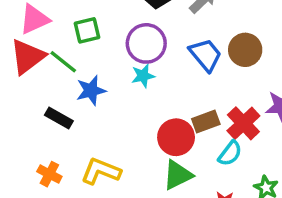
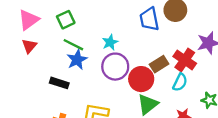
purple circle: (146, 43) -> (115, 67), moved
blue trapezoid: (206, 55) -> (149, 19), turned -140
red triangle: (28, 57) -> (29, 46), size x0.6
green line: (63, 62) -> (73, 45), moved

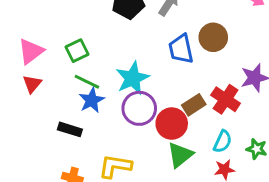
cyan star: (110, 42) -> (132, 78), size x1.6
cyan semicircle: (180, 82) -> (223, 141), moved

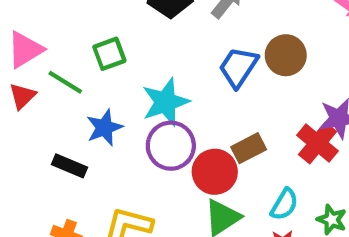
blue trapezoid: (181, 49) -> (238, 67), turned 40
green square: (77, 51) -> (109, 54), moved
green line: (87, 82) -> (65, 82), moved
red cross: (226, 99) -> (318, 143), moved

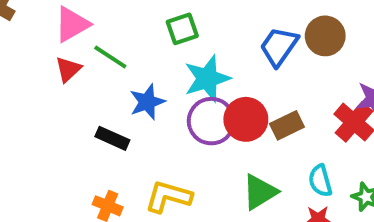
green square: (109, 54) -> (182, 29), moved
red circle: (215, 172) -> (246, 119), moved
cyan semicircle: (284, 204) -> (320, 181), turned 132

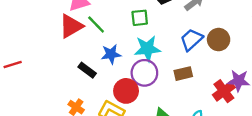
red triangle: (68, 69) -> (71, 26), size x1.6
red circle: (246, 119) -> (126, 91), moved
brown rectangle: (287, 125) -> (183, 74), moved

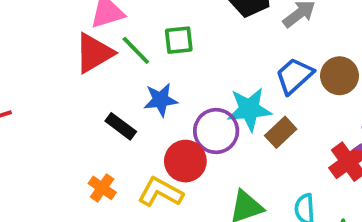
green square: (140, 18) -> (179, 40), moved
cyan star: (147, 49) -> (249, 109), moved
brown rectangle: (183, 74) -> (281, 132), turned -30

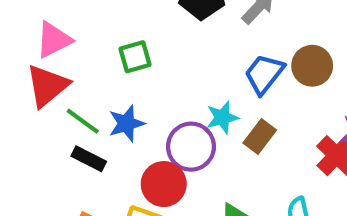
green line: (136, 50) -> (83, 121), moved
cyan star: (249, 109) -> (222, 118), size x0.7

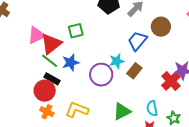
pink triangle: (54, 40) -> (37, 35), moved
brown circle: (312, 66) -> (161, 27), moved
red triangle: (47, 86) -> (51, 44), moved
red circle: (164, 184) -> (45, 91), moved

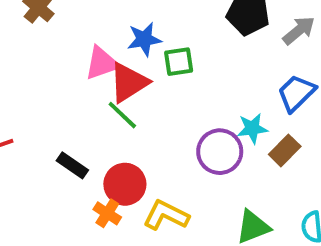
blue star: (71, 62) -> (144, 39), moved
black rectangle: (52, 79) -> (72, 165), moved
red circle: (45, 91) -> (125, 184), moved

